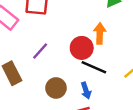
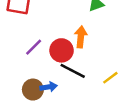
purple line: (40, 51) -> (34, 47), moved
blue arrow: (86, 91) -> (49, 87), moved, turned -84

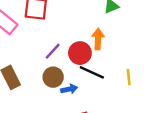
yellow line: (110, 78) -> (129, 77), turned -56
brown circle: (33, 90) -> (53, 77), moved

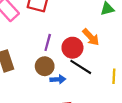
orange arrow: (98, 39) -> (91, 37), turned 126
purple line: (53, 51) -> (48, 42), turned -35

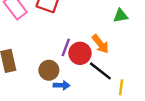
purple line: (48, 42) -> (66, 47), moved
black line: (81, 67) -> (100, 71), moved

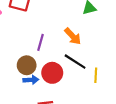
red circle: (80, 53) -> (52, 73), moved
blue arrow: (62, 85) -> (31, 80), moved

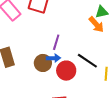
orange arrow: (73, 36) -> (96, 24), moved
blue arrow: (31, 80) -> (53, 58), moved

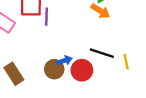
purple line: (56, 42) -> (47, 17), moved

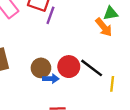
blue arrow: (64, 61) -> (51, 79), moved
red circle: (82, 70) -> (69, 67), moved

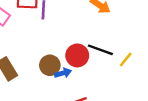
yellow line: (112, 84) -> (126, 60), turned 49

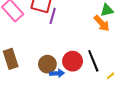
black line: (100, 50) -> (93, 61), turned 35

